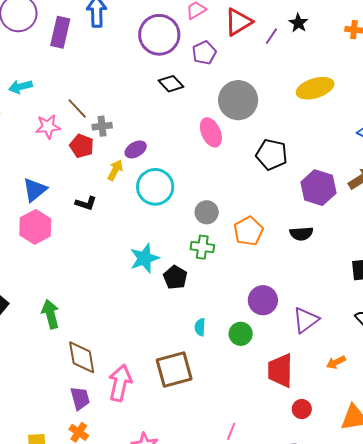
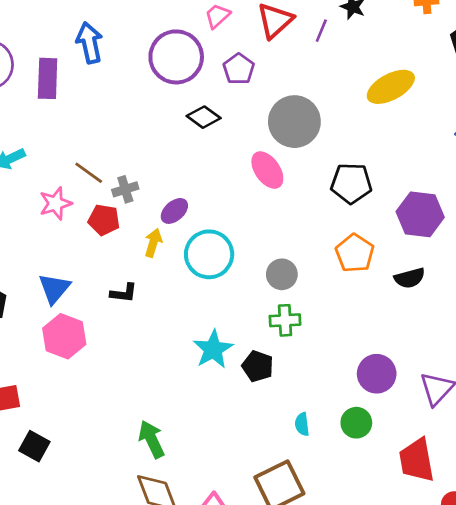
orange pentagon: (248, 231) -> (355, 253), moved
green arrow: (51, 314) -> (152, 439), moved

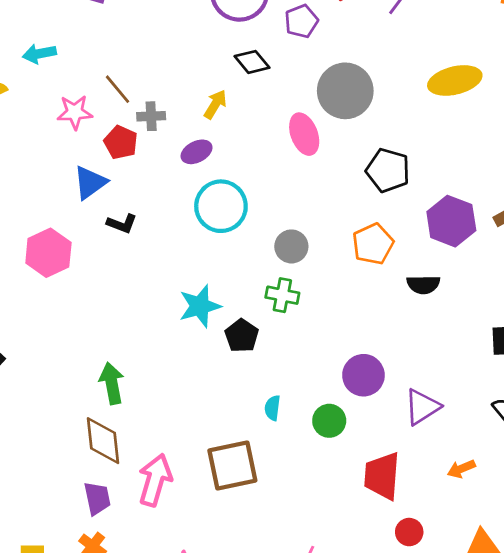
yellow arrow: (153, 243) -> (215, 104), moved
blue triangle: (54, 288) -> (90, 183), moved

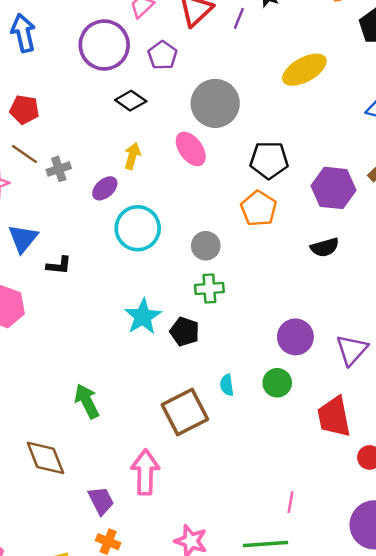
yellow arrow: (215, 104) -> (132, 156), moved
red pentagon: (121, 142) -> (24, 110), moved
orange pentagon: (373, 244) -> (259, 209), moved
brown diamond: (103, 441) -> (45, 458), moved
brown square: (232, 466) -> (185, 412), moved

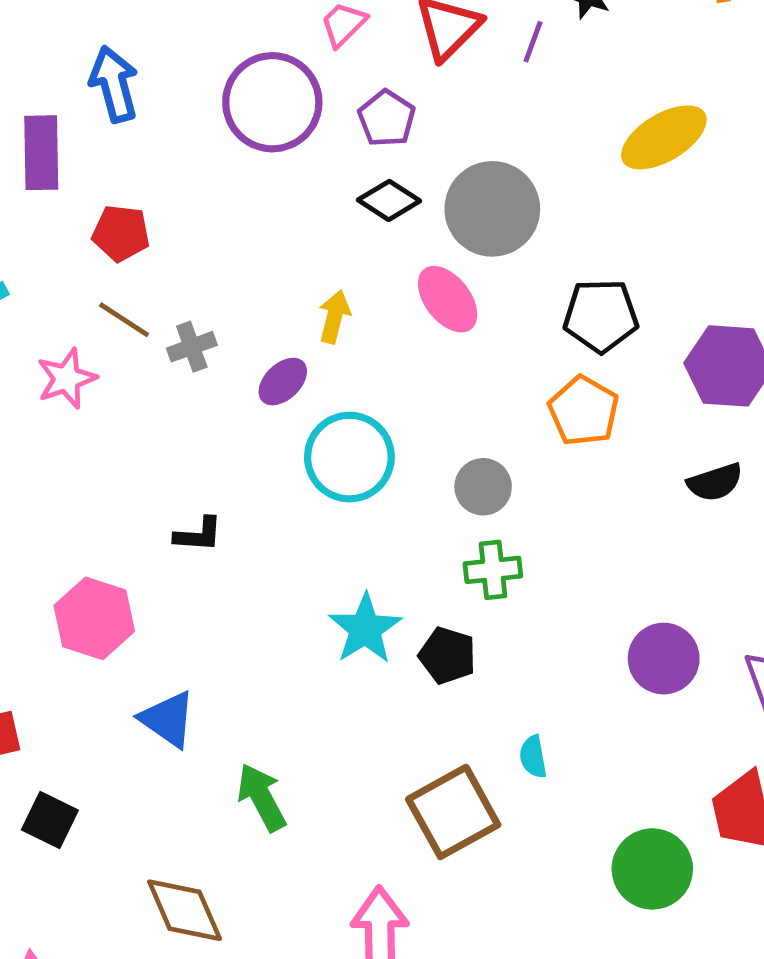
black diamond: (131, 101) -> (389, 200), moved
blue triangle: (23, 238) -> (168, 719), moved, turned -32
green circle: (277, 383) -> (652, 869), moved, size x1.4

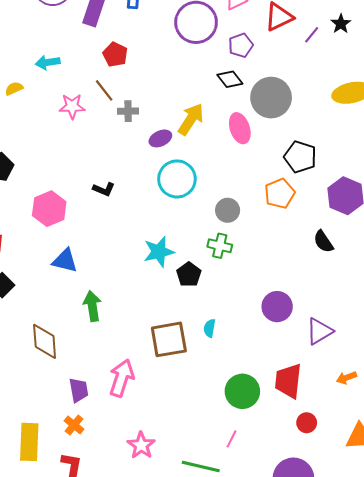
yellow arrow: (334, 317) -> (191, 119), size x1.5
black semicircle: (715, 482) -> (323, 242), turned 55
blue triangle: (168, 719) -> (65, 261), turned -40

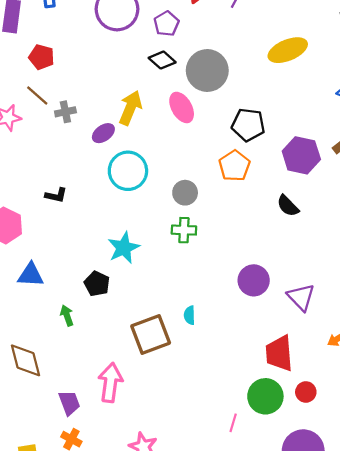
black pentagon: (189, 274) -> (97, 284), moved
green arrow: (92, 306) -> (67, 315), size x0.7
purple triangle: (319, 331) -> (301, 297), turned -32
green circle: (242, 391) -> (265, 396), moved

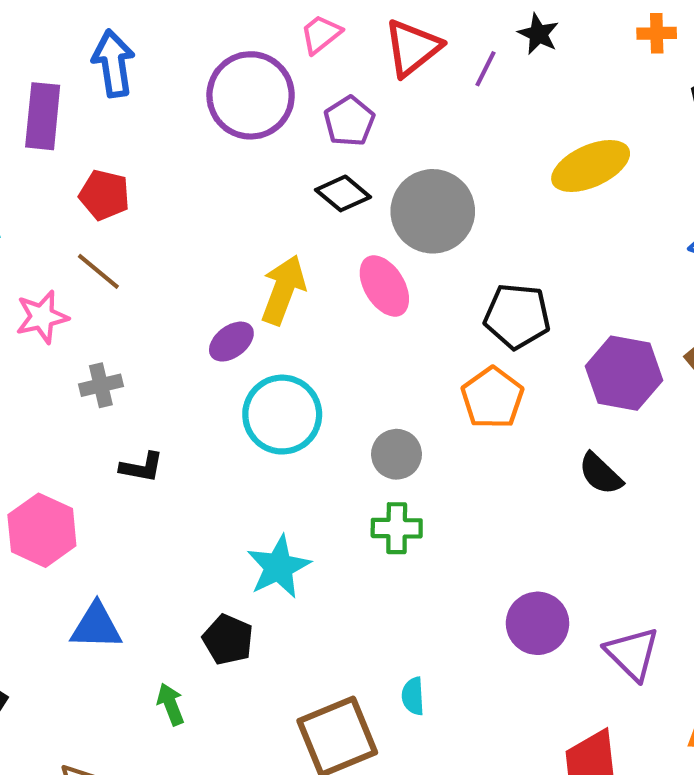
gray cross: (65, 112) -> (101, 385), moved

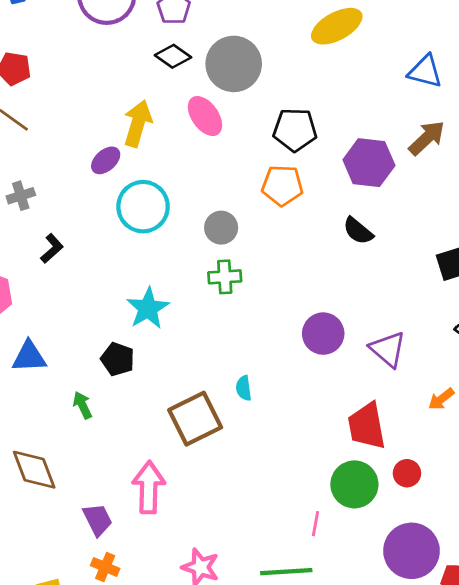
orange pentagon: (492, 398) -> (282, 185), turned -30
black L-shape: (142, 467) -> (52, 248), turned -48

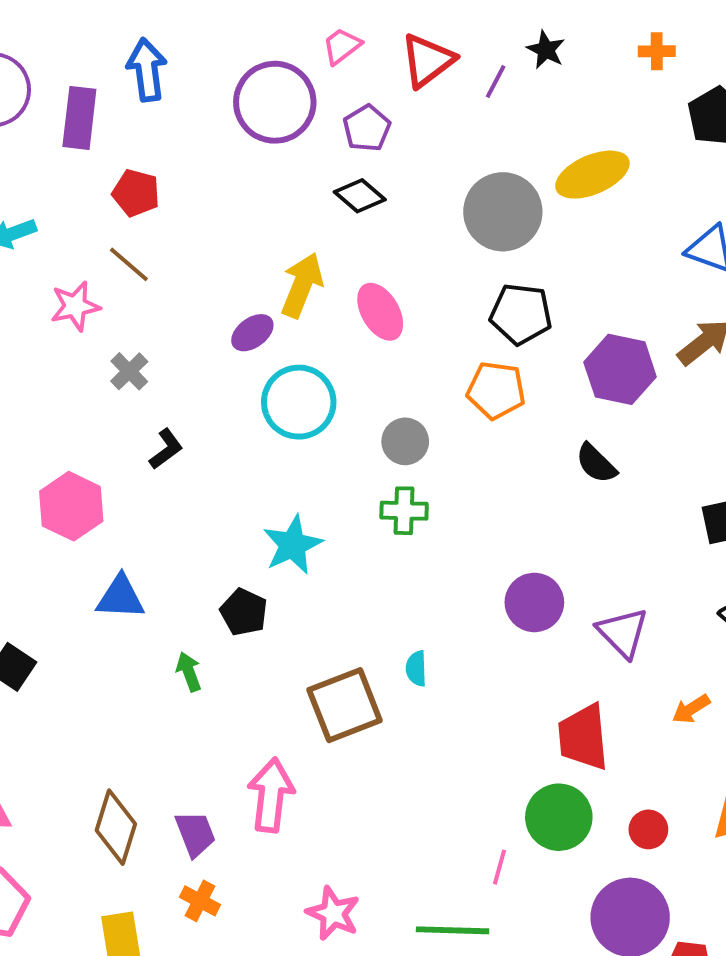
gray circle: (234, 64) -> (503, 212), moved
pink ellipse: (205, 116) -> (380, 312), moved
gray cross: (21, 196) -> (129, 371), turned -32
brown diamond: (34, 470) -> (116, 827), moved, turned 33
red circle: (407, 473) -> (648, 829), moved

